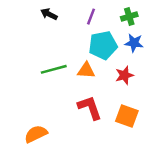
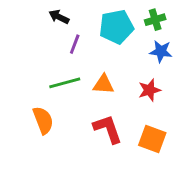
purple line: (91, 17) -> (75, 44), moved
cyan pentagon: (103, 45) -> (116, 27), moved
orange semicircle: (36, 134) -> (43, 120), moved, turned 95

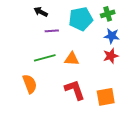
purple line: (75, 44) -> (52, 31), turned 64
red star: (149, 90) -> (111, 56), moved
orange square: (152, 139) -> (106, 97), turned -30

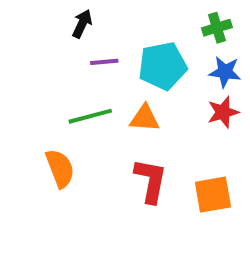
black arrow: (41, 12) -> (82, 24), turned 88
cyan pentagon: (81, 19) -> (163, 66), moved
red L-shape: (75, 90) -> (151, 181), turned 30

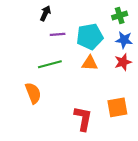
orange triangle: (145, 118) -> (90, 63), moved
red L-shape: (151, 181) -> (83, 119), moved

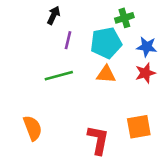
green cross: (120, 16) -> (124, 18), moved
purple line: (58, 34) -> (68, 40), turned -72
orange semicircle: (33, 93) -> (33, 128), moved

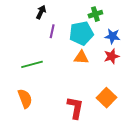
green line: (59, 76) -> (32, 64), moved
orange square: (139, 127) -> (106, 98), turned -36

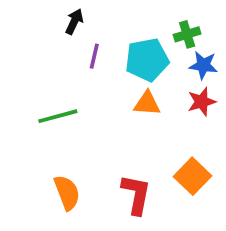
green cross: (95, 14) -> (187, 34), moved
orange semicircle: (25, 99) -> (67, 193), moved

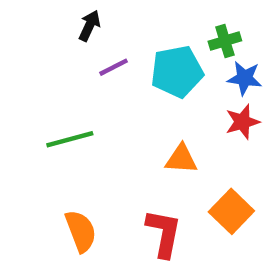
purple line: (94, 56) -> (113, 67), turned 50
orange triangle: (147, 103) -> (181, 159), moved

